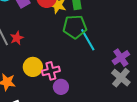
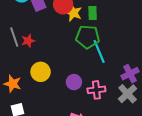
pink cross: (51, 71) -> (96, 90), moved
purple circle: (61, 87) -> (74, 82), moved

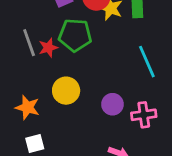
green pentagon: (88, 37) -> (75, 35), moved

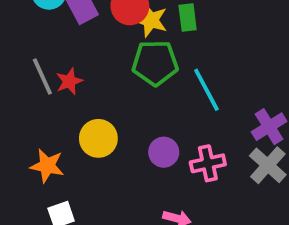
green pentagon: (75, 35) -> (155, 63), moved

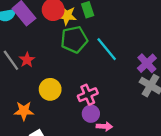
purple circle: (164, 152) -> (91, 114), moved
pink cross: (208, 163) -> (88, 95), moved

